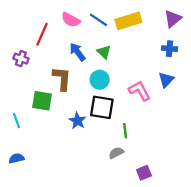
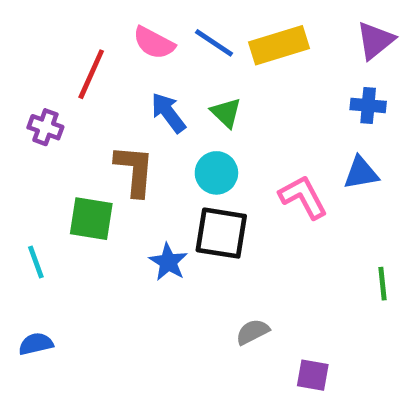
blue triangle: (166, 80) -> (361, 173), turned 35
green line: (125, 131) -> (383, 284), moved
purple square: (144, 173) -> (313, 375), turned 32

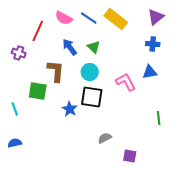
yellow rectangle: (279, 45) -> (116, 19), turned 55

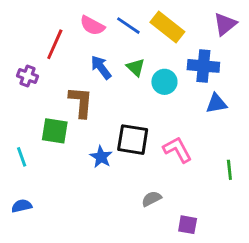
blue cross: (153, 44) -> (203, 66), moved, size x1.5
cyan circle: (90, 72) -> (164, 82), moved
pink L-shape: (126, 82) -> (177, 150), moved

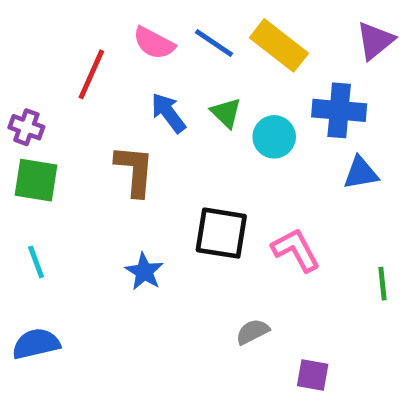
purple cross: (27, 76) -> (26, 127), moved
green square: (55, 131) -> (36, 180), moved
blue star: (101, 157) -> (144, 272), moved
blue semicircle: (22, 206) -> (36, 344), size x1.4

